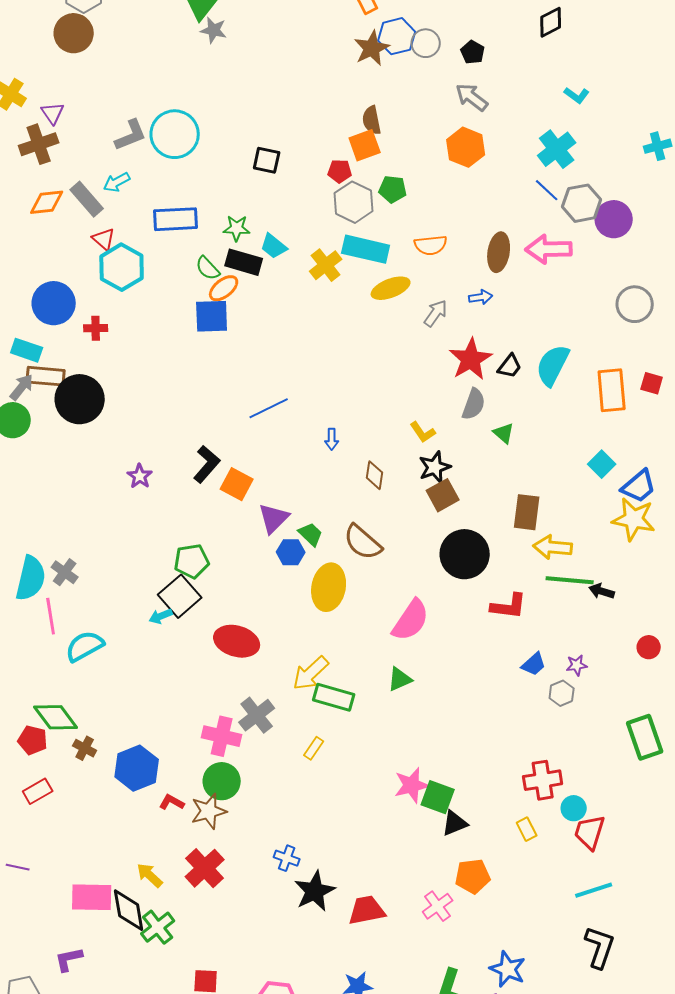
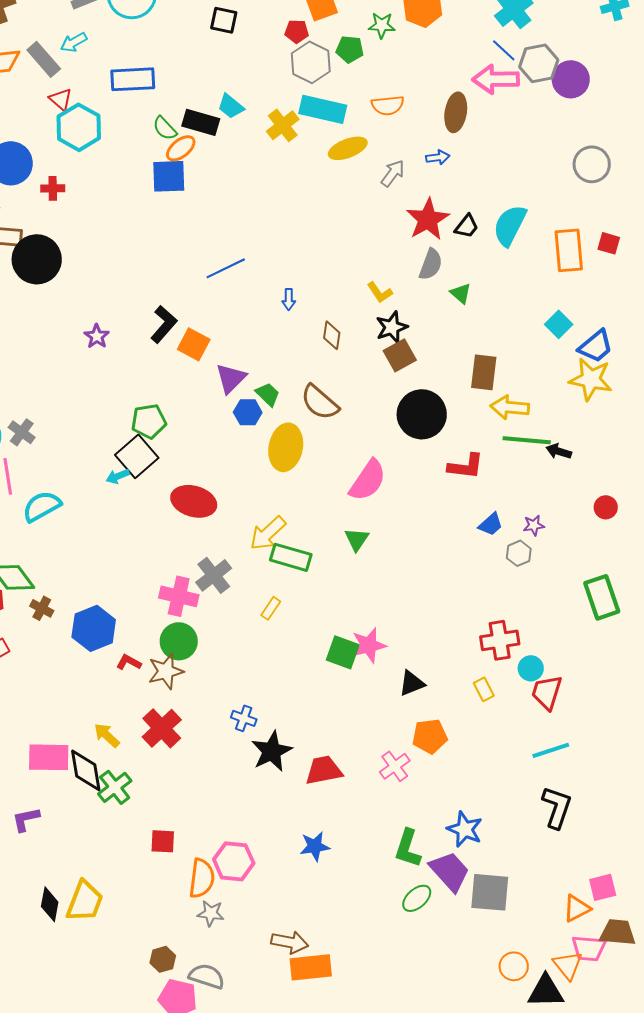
green star: (237, 228) -> (382, 25), moved
pink arrow: (549, 249) -> (496, 79), moved
green triangle: (400, 679) -> (357, 539), turned -32
green square: (438, 797) -> (343, 652), moved

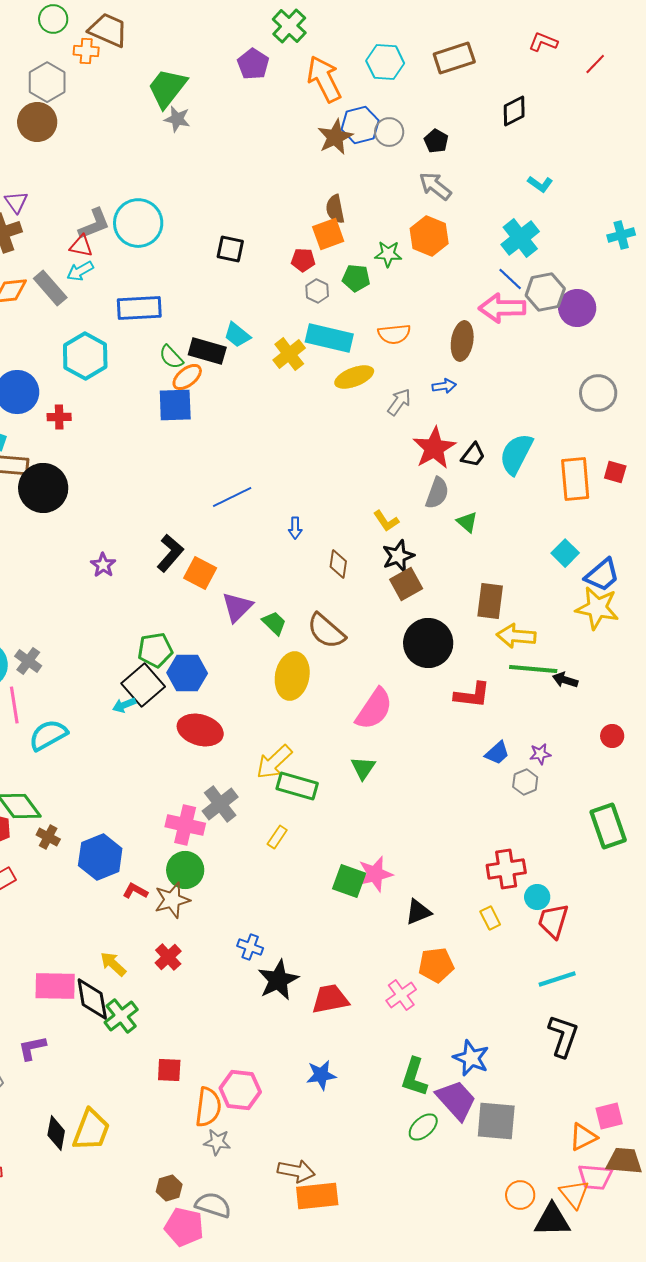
gray hexagon: (311, 62) -> (317, 291), size x0.6
red triangle: (61, 99) -> (81, 246), moved, turned -30
blue hexagon: (248, 412) -> (187, 673), moved, size x1.4
red cross: (162, 728) -> (168, 957), size x0.7

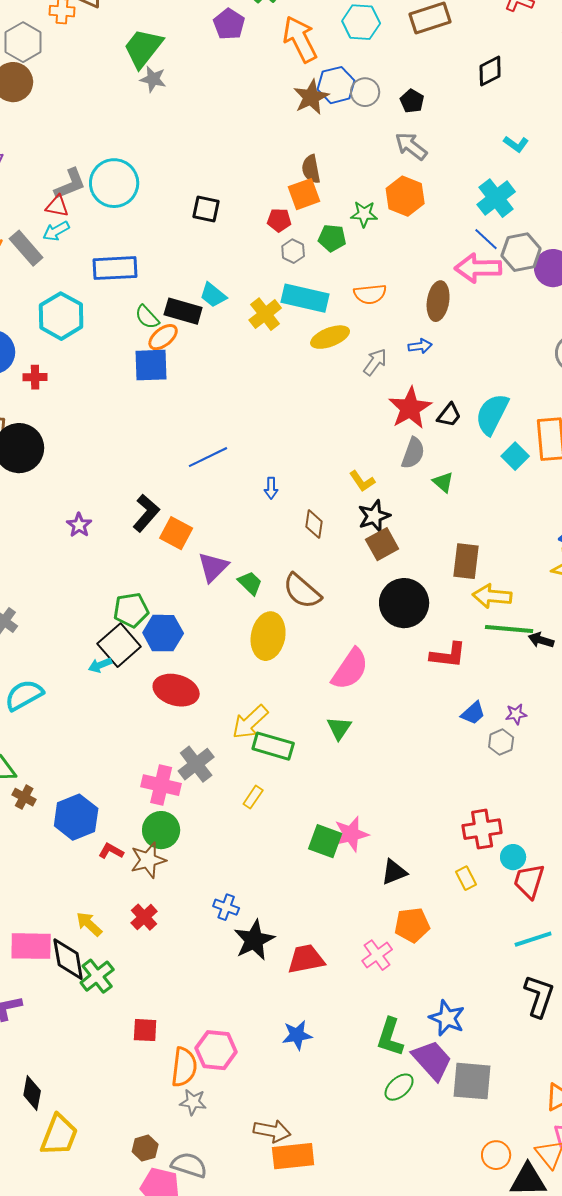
cyan square: (565, 553) -> (515, 456), moved
yellow trapezoid: (91, 1130) -> (59, 1135), moved

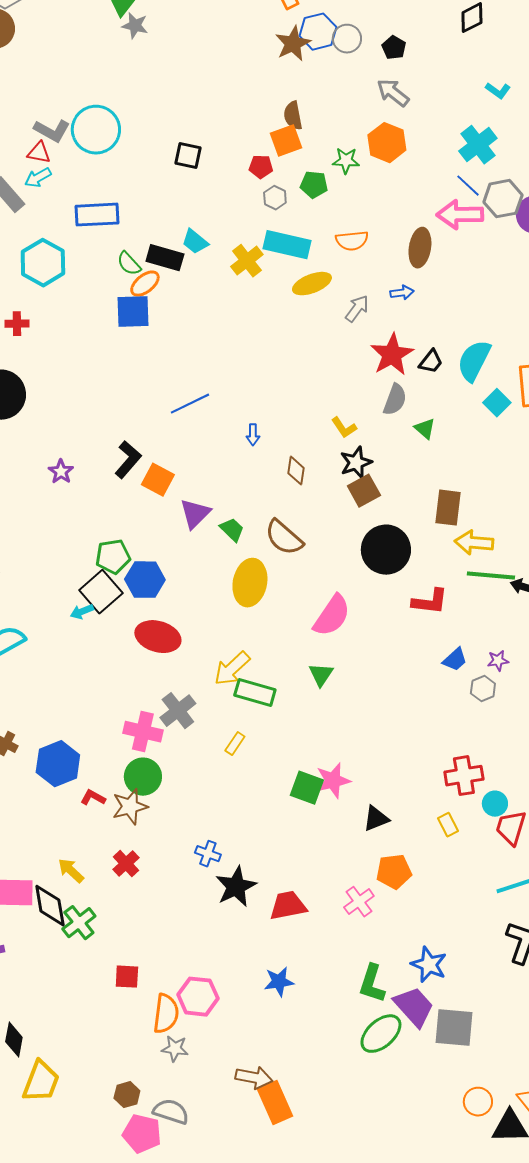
gray L-shape: (70, 184) -> (52, 131), turned 51
green ellipse: (399, 1087) -> (381, 1034), size x1.4
orange rectangle: (293, 1156) -> (275, 1103), turned 72

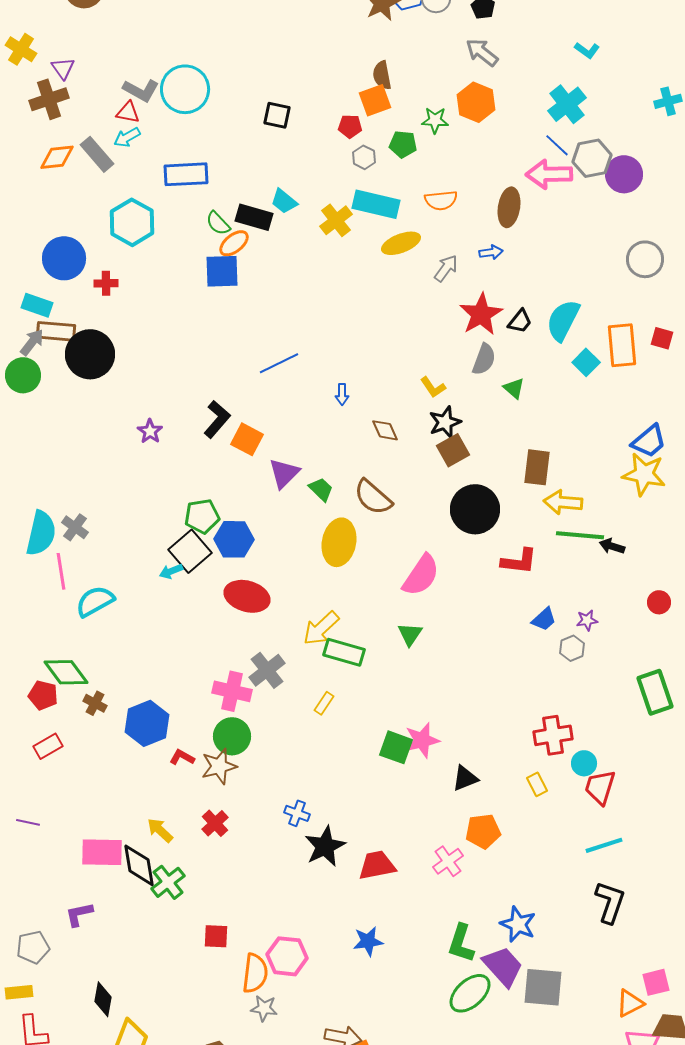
brown diamond: (296, 471) -> (385, 430), turned -32

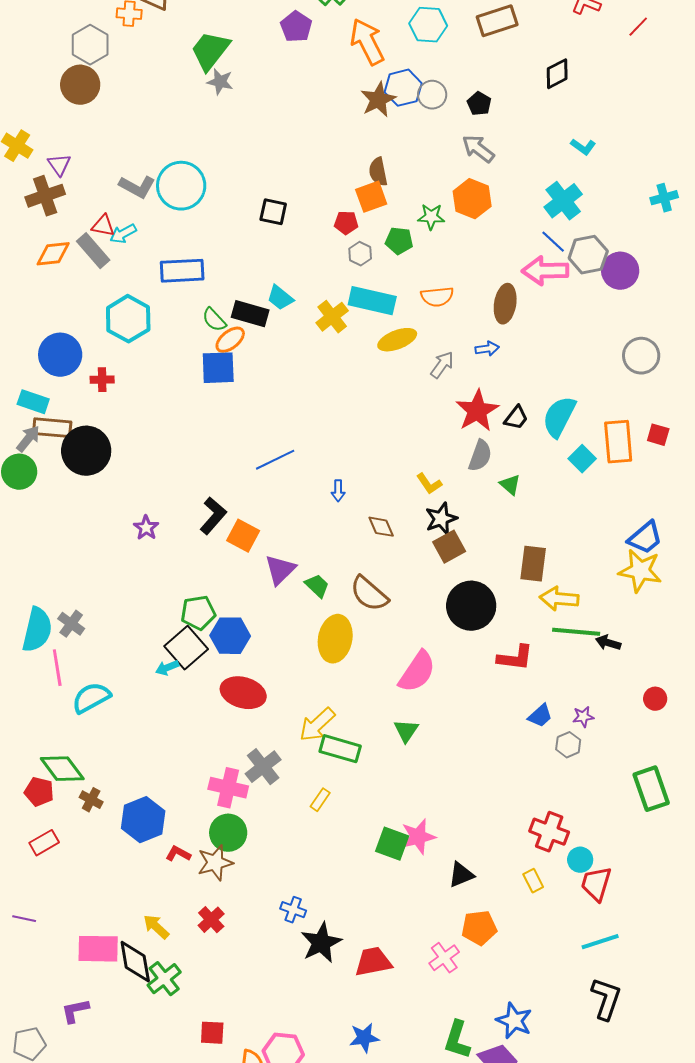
red triangle: (128, 112) -> (103, 226), moved
red cross: (553, 735) -> (549, 832), turned 30

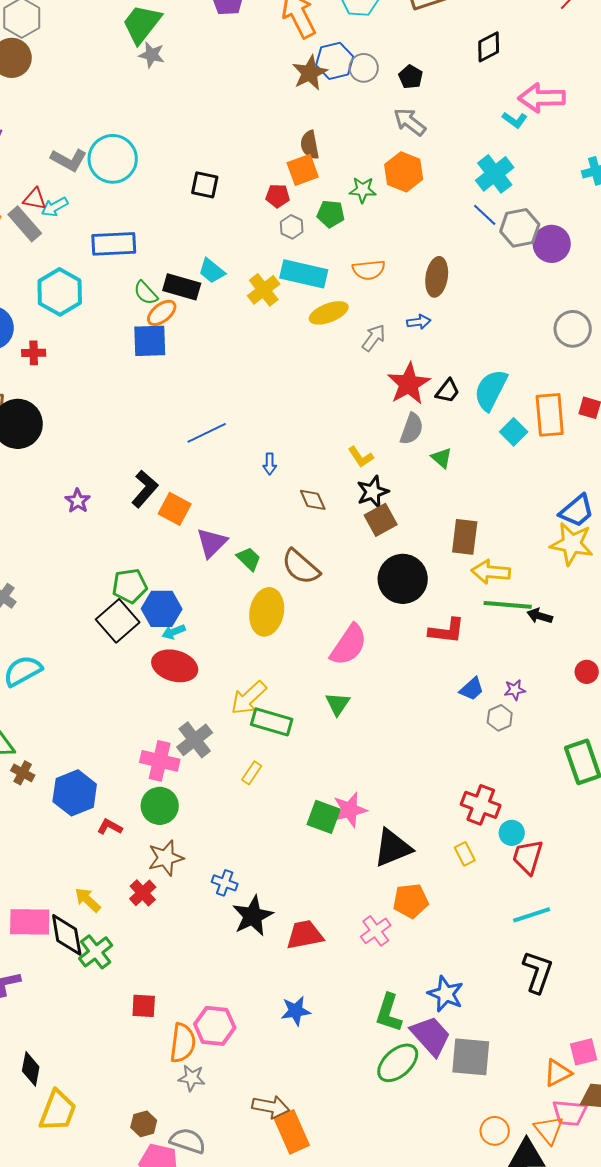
pink arrow: (545, 271) -> (542, 98), moved
cyan arrow: (167, 668) -> (174, 632), moved
brown star: (215, 863) -> (166, 858), moved
black triangle: (461, 875) -> (393, 848), size x1.5

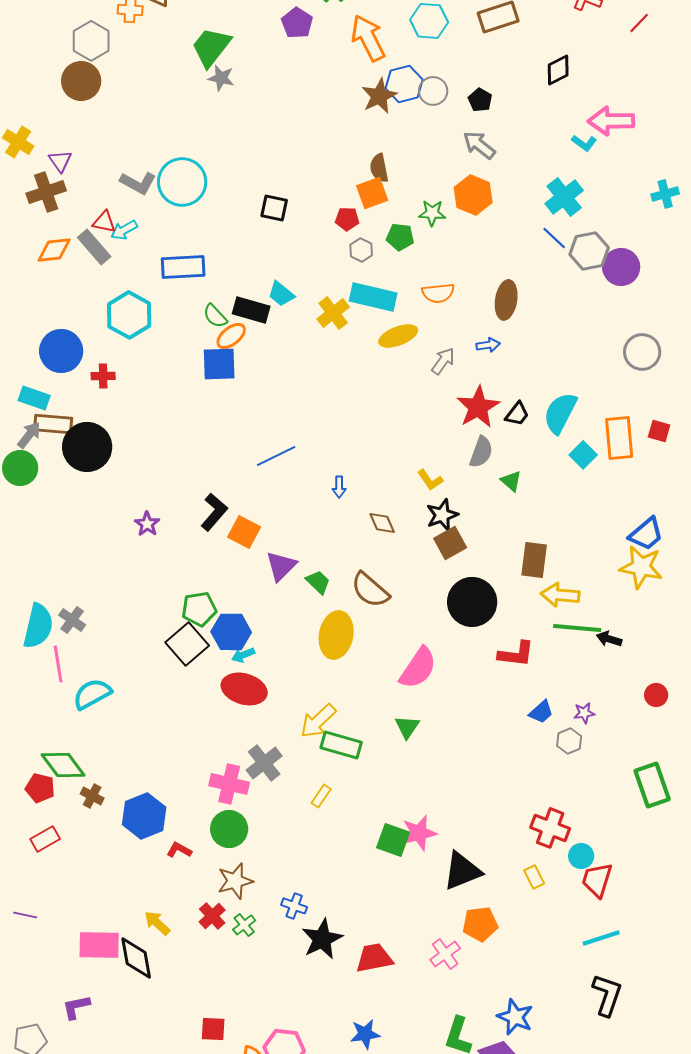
green cross: (96, 952) -> (244, 925), moved, size x0.7

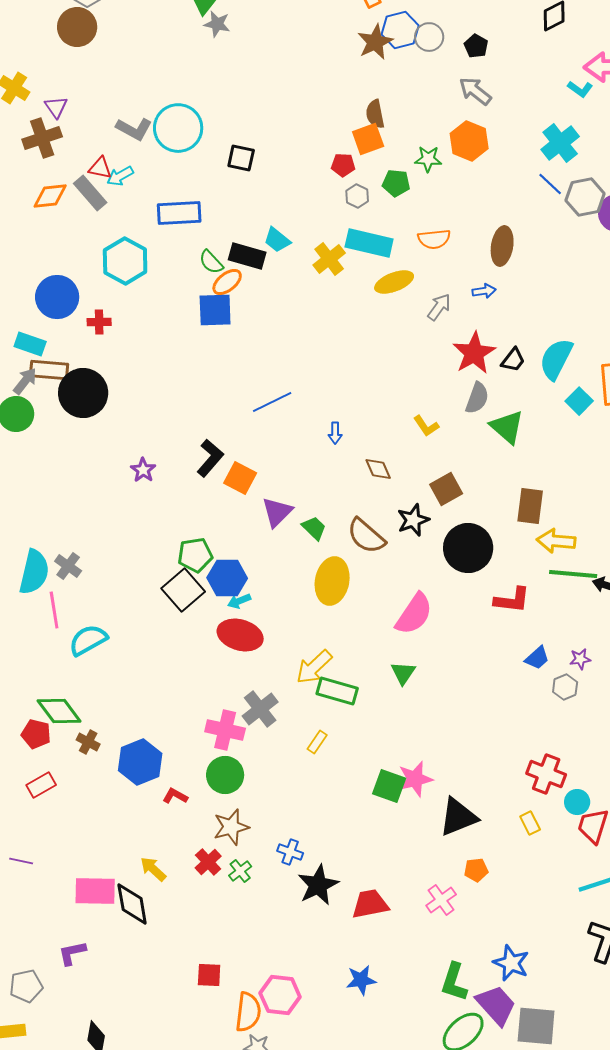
black square: (274, 208) -> (241, 158), moved
green triangle: (511, 481) -> (507, 427), size x1.6
black star: (442, 515) -> (413, 520), moved
orange pentagon: (480, 924) -> (476, 870), size x0.7

